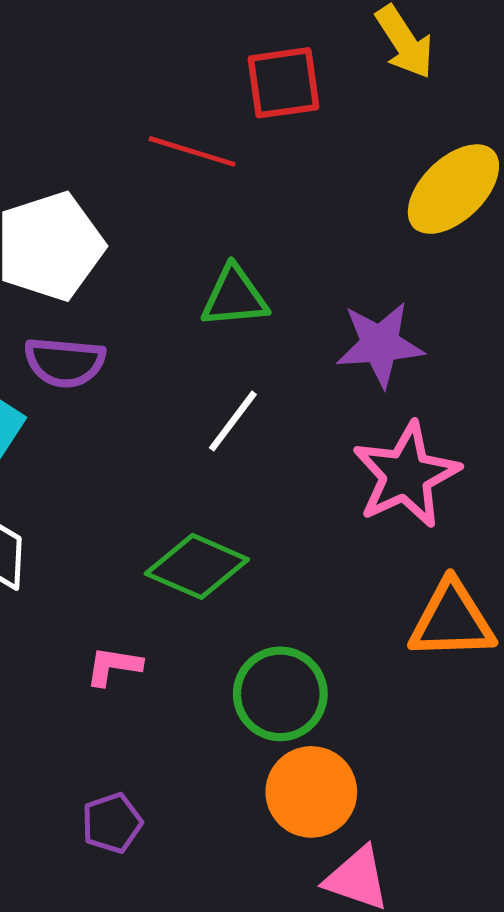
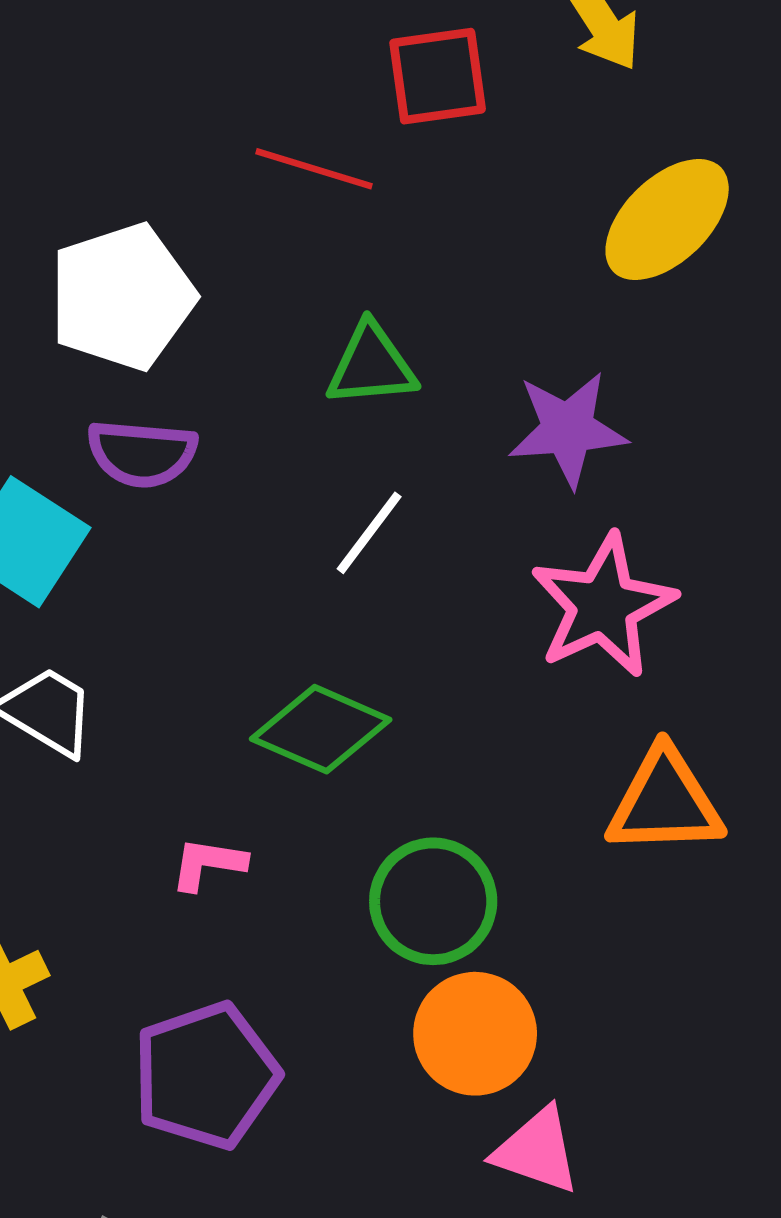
purple pentagon: (112, 823) -> (206, 1076), size x1.8

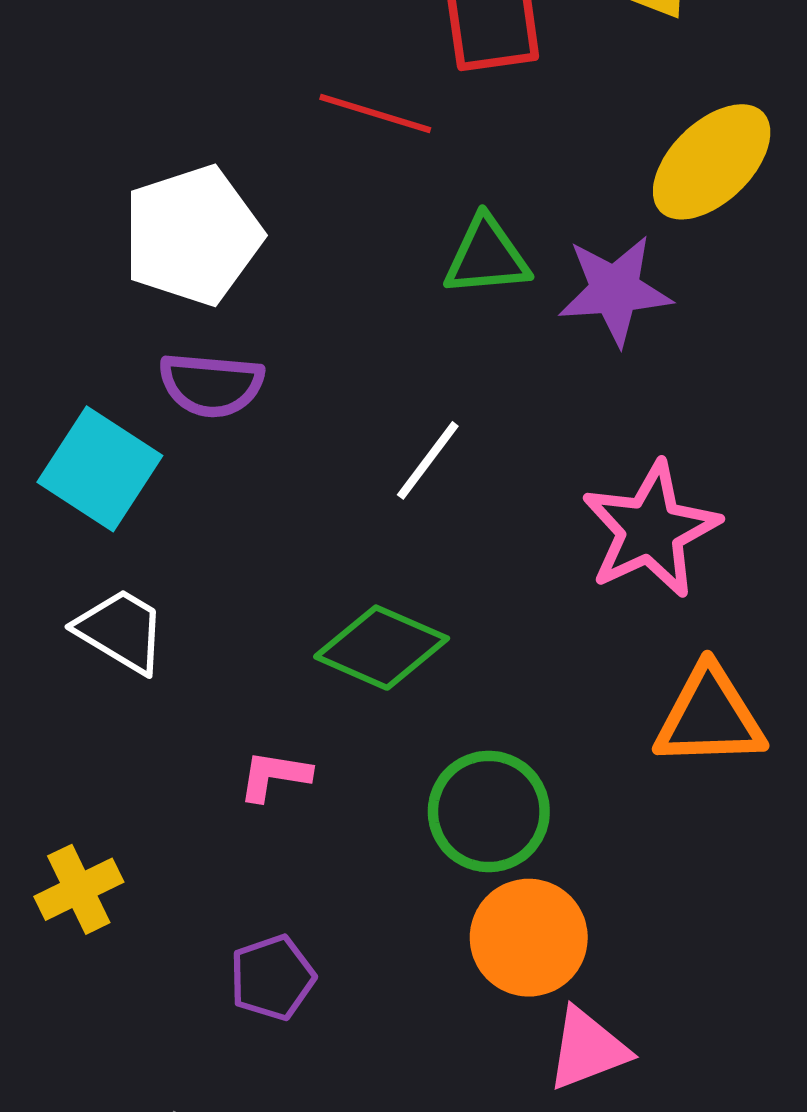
green triangle: (371, 365) -> (487, 256), moved
purple star: (568, 429) -> (615, 290), moved
purple pentagon: (206, 1076) -> (272, 978), size x0.6
pink triangle: (537, 1151) -> (588, 1049), turned -40

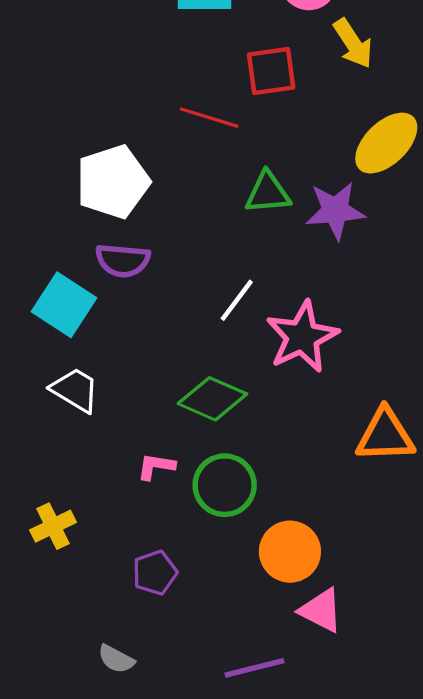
pink star: (651, 530) -> (302, 337), moved
green circle: (489, 811) -> (225, 485), moved
pink triangle: (588, 1049) -> (321, 610), turned 48

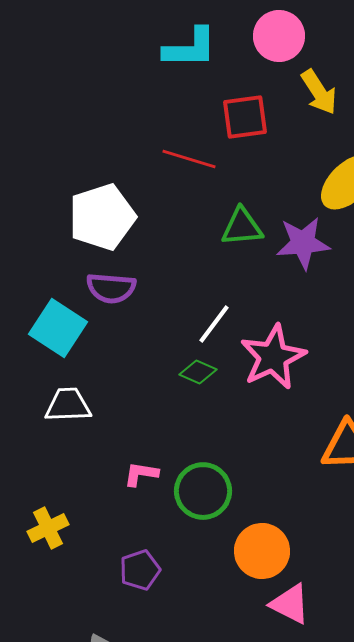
white trapezoid: (75, 390) -> (68, 405), turned -33
green diamond: (212, 399) -> (198, 372), moved, size x0.6

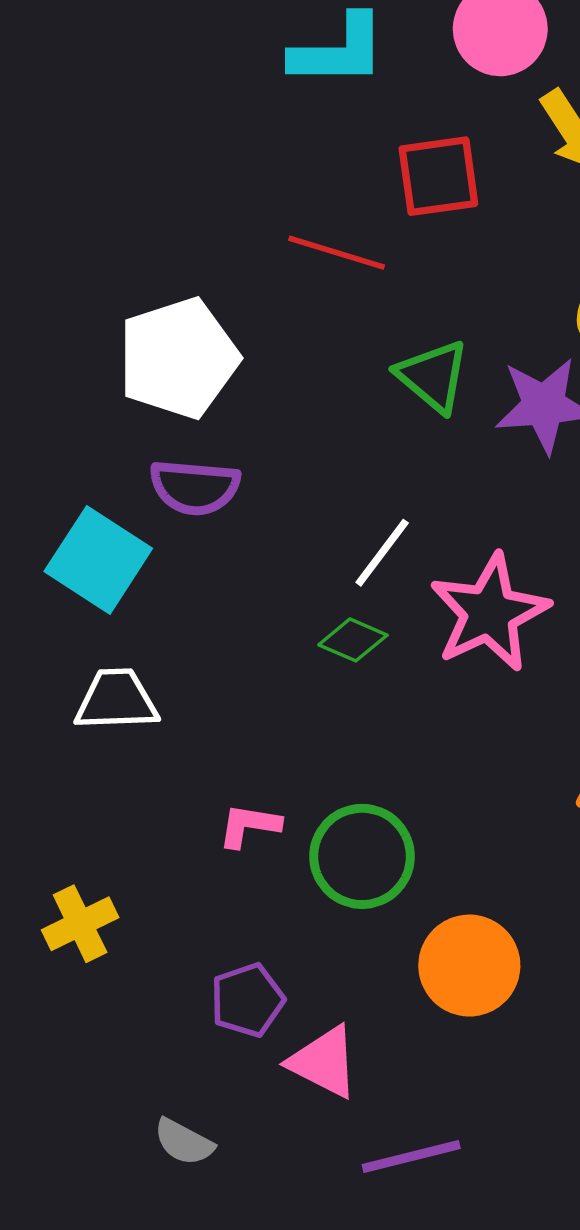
green triangle: (242, 227) -> (433, 376), turned 45
pink triangle: (290, 604) -> (324, 1062), moved

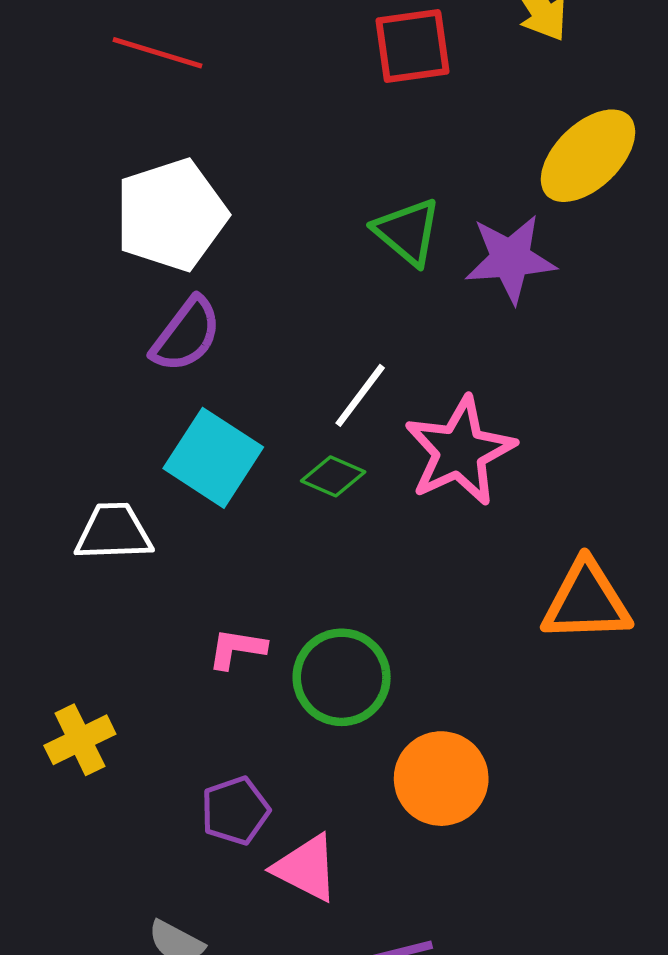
red line: (337, 253) -> (158, 53), moved
purple semicircle: (195, 487) -> (186, 335), turned -58
cyan square: (98, 560) -> (213, 458), moved

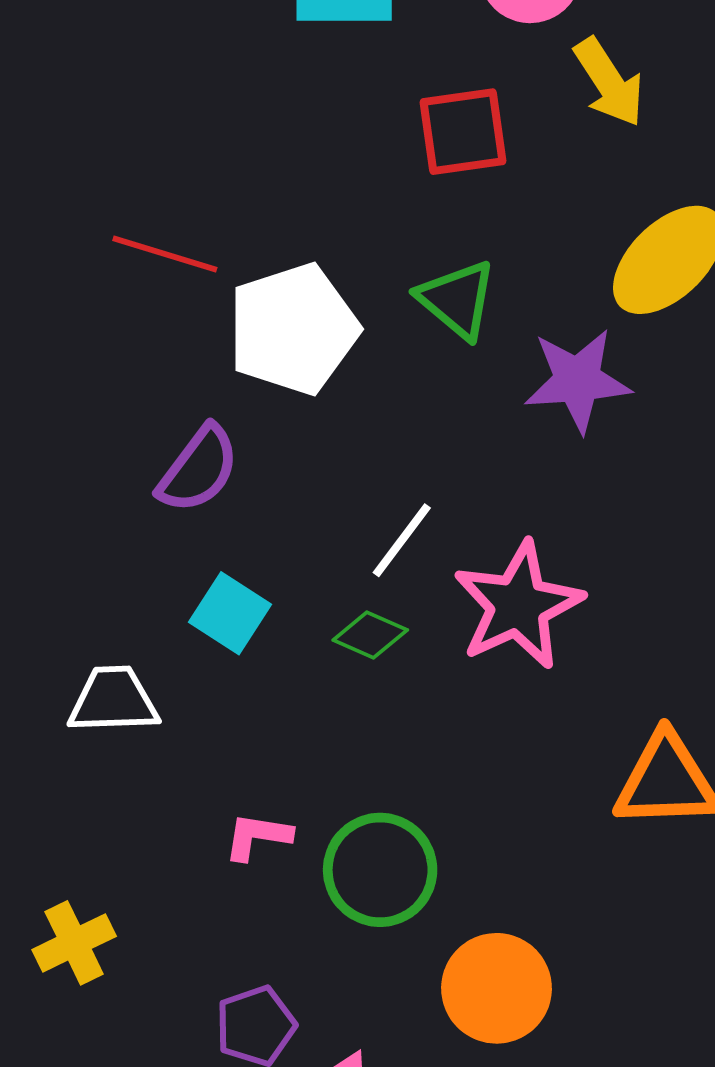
red line: (158, 53) -> (165, 254), moved
white pentagon: (171, 215) -> (293, 329), moved
green triangle: (407, 232) -> (457, 299), moved
cyan square: (213, 458) -> (230, 613), size x0.7

